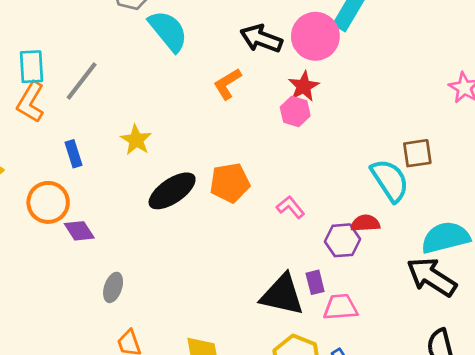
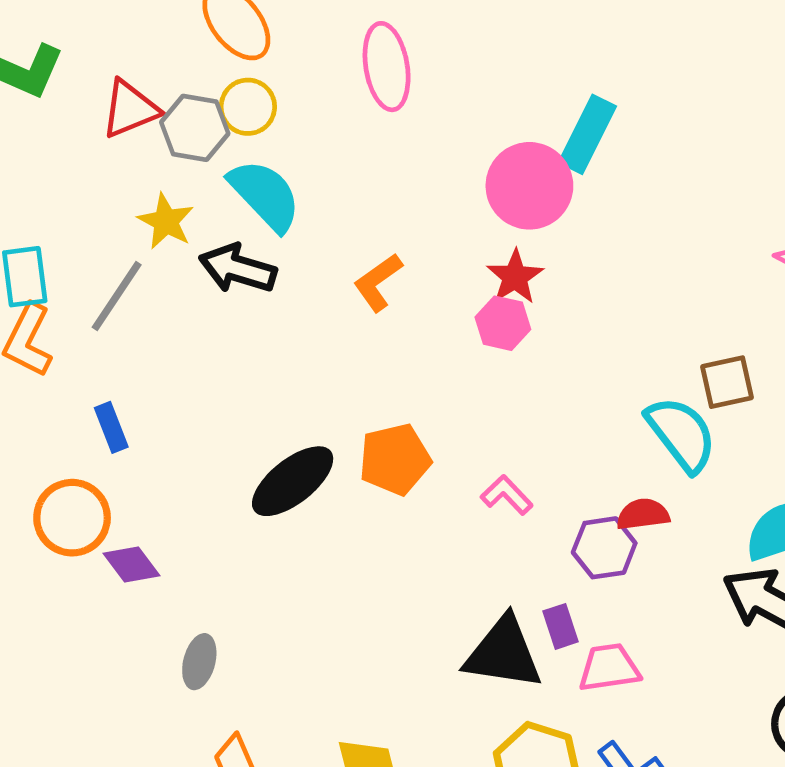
black arrow: (261, 39) -> (238, 269), moved
yellow star: (136, 140) -> (166, 221), moved

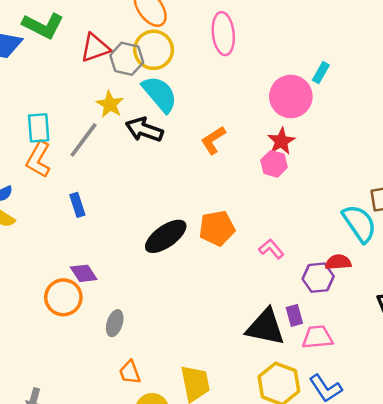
yellow circle: (248, 107) -> (154, 50), size x1.4
cyan rectangle: (587, 134) -> (321, 73), size x0.6
orange circle: (72, 518) -> (63, 297), moved

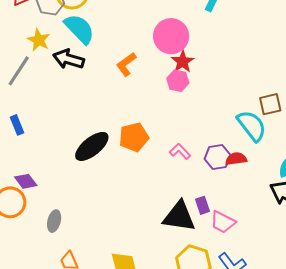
pink circle: (291, 96) -> (171, 36), moved
purple hexagon: (318, 278) -> (217, 157), moved
pink trapezoid: (317, 337) -> (223, 222), turned -144

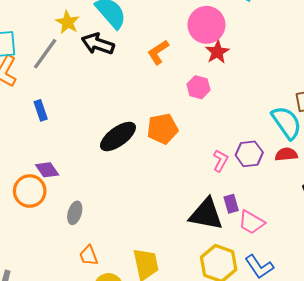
pink hexagon: (178, 81) -> (198, 87), moved
pink L-shape: (180, 151) -> (220, 161), moved, turned 70
red semicircle: (236, 159) -> (286, 154), moved

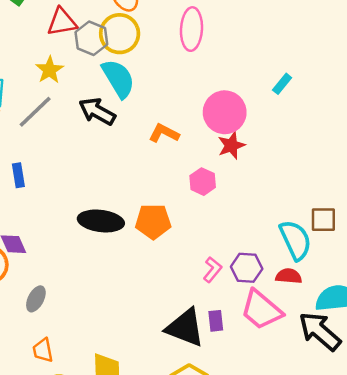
yellow star: (68, 22) -> (50, 70), moved
orange L-shape: (158, 52) -> (164, 133), turned 50
black ellipse: (118, 137) -> (101, 221), turned 33
pink trapezoid: (252, 222) -> (261, 310), moved, size x1.4

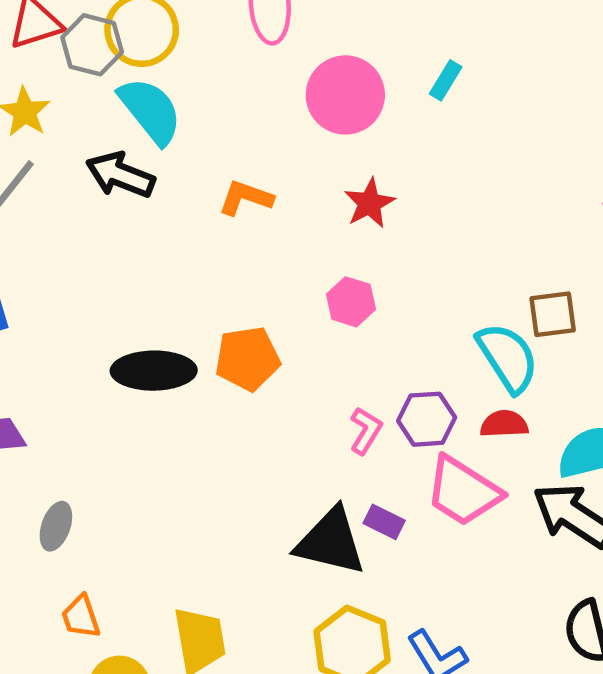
pink circle: (225, 112) -> (345, 95), moved
pink hexagon: (203, 182) -> (351, 302), moved
purple rectangle: (216, 321) -> (384, 522), turned -50

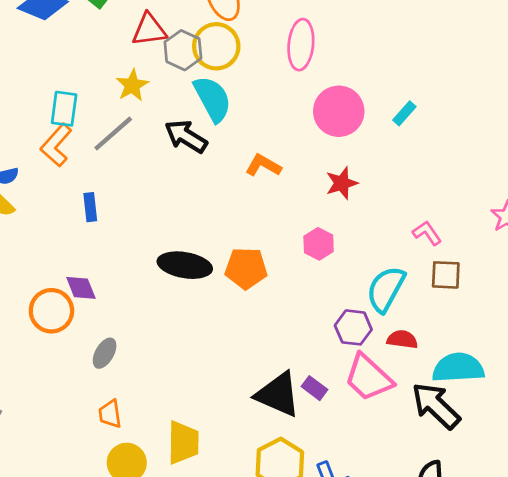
cyan semicircle: (508, 358) -> (386, 289), moved, turned -129
pink L-shape: (366, 431) -> (427, 233), moved, turned -76

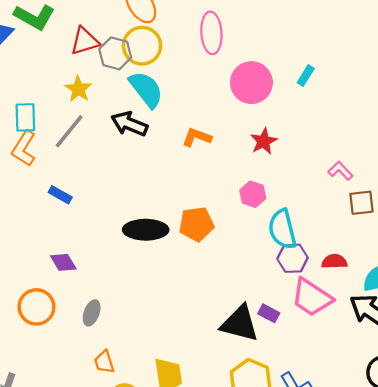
blue rectangle: (90, 207) -> (60, 195), turned -45
cyan semicircle: (386, 289) -> (282, 229), moved, turned -33
orange circle: (51, 311) -> (37, 307), moved

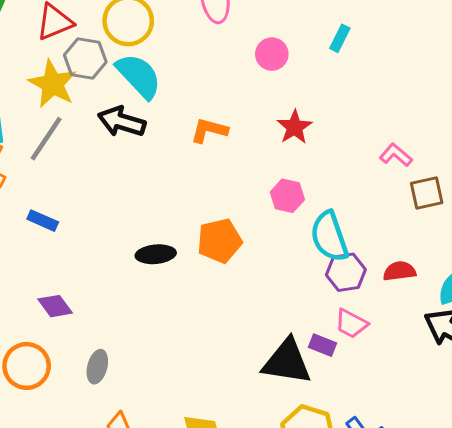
gray hexagon: (115, 53) -> (85, 59), moved
pink circle: (251, 83) -> (272, 54), size x0.6
yellow star: (78, 89) -> (53, 84), size x1.4
black ellipse: (146, 230) -> (156, 254), size x0.7
pink trapezoid: (312, 297) -> (351, 324), moved, size x0.6

